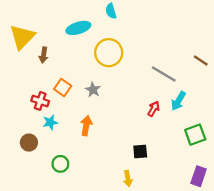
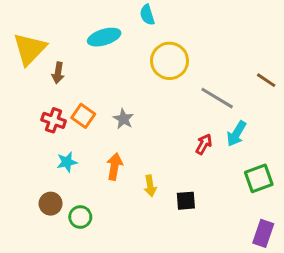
yellow circle: (109, 53) -> (170, 61), moved
red cross: (40, 101) -> (54, 120), moved
brown circle: (29, 143) -> (51, 204), moved
yellow arrow: (128, 178) -> (150, 186), moved

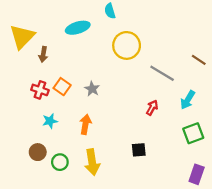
cyan arrow: (236, 134) -> (188, 100), moved
yellow arrow: (150, 186) -> (92, 162), moved, size x1.6

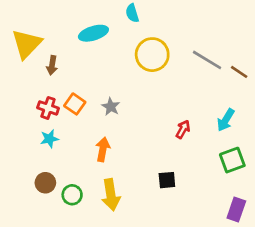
gray line: (162, 73) -> (207, 60), moved
cyan star: (50, 121) -> (49, 139), moved

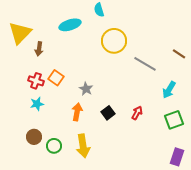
gray line: (207, 60) -> (145, 64), moved
gray star: (111, 107) -> (86, 89), moved
red arrow: (183, 129) -> (137, 113), moved
black square: (167, 180) -> (108, 113), moved, turned -32

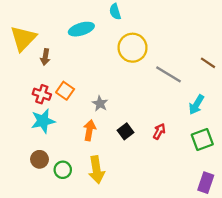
cyan star: (37, 104) -> (43, 121), size x1.5

